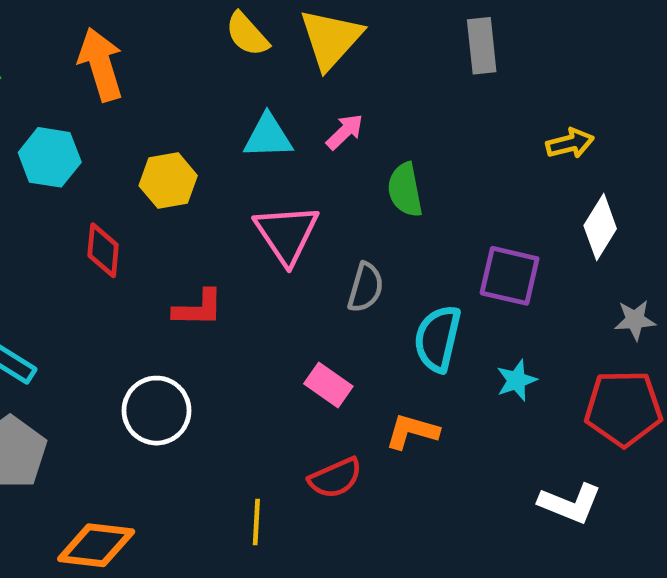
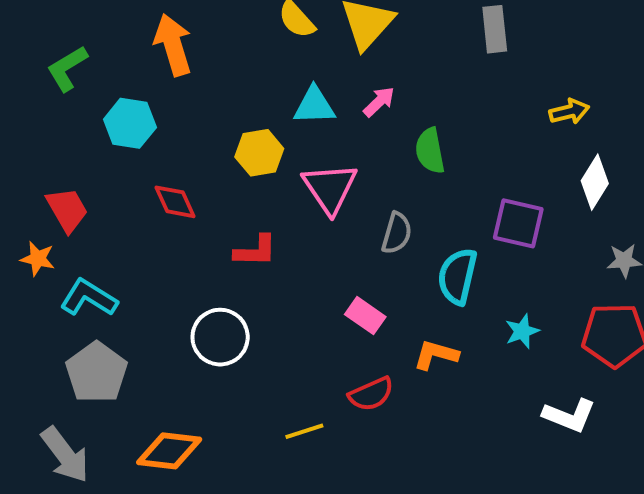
yellow hexagon: (168, 181) -> (259, 153), moved
red diamond: (103, 250) -> (175, 202), turned -30
cyan star: (517, 380) -> (522, 331), moved
yellow line: (256, 522) -> (304, 431), turned 69

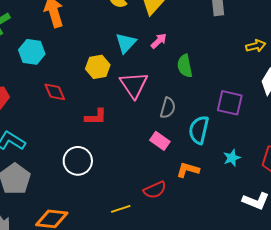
cyan triangle: (314, 106) -> (126, 43), turned -45
pink rectangle: (365, 316) -> (160, 141), moved

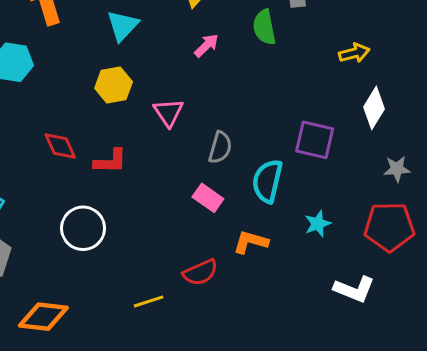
cyan triangle: (126, 43) -> (123, 26), moved
green semicircle: (185, 66) -> (264, 27), moved
pink triangle: (134, 85) -> (168, 112), size x0.7
red diamond: (55, 92) -> (60, 146), moved

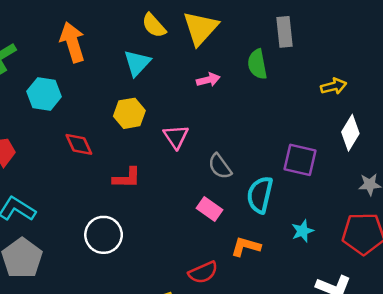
pink arrow: (206, 45) -> (208, 80), turned 30
red diamond: (60, 146) -> (79, 144), moved
gray semicircle: (220, 148) -> (220, 166), turned 128

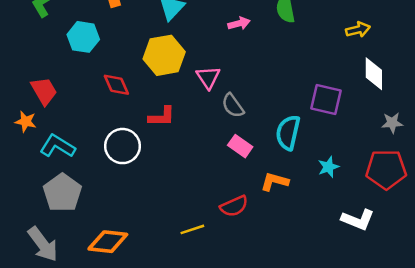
yellow hexagon: (129, 113) -> (164, 55), size x1.4
white diamond: (350, 133) -> (374, 74), turned -32
gray semicircle: (220, 166) -> (233, 106), moved
white circle: (104, 235) -> (122, 146), moved

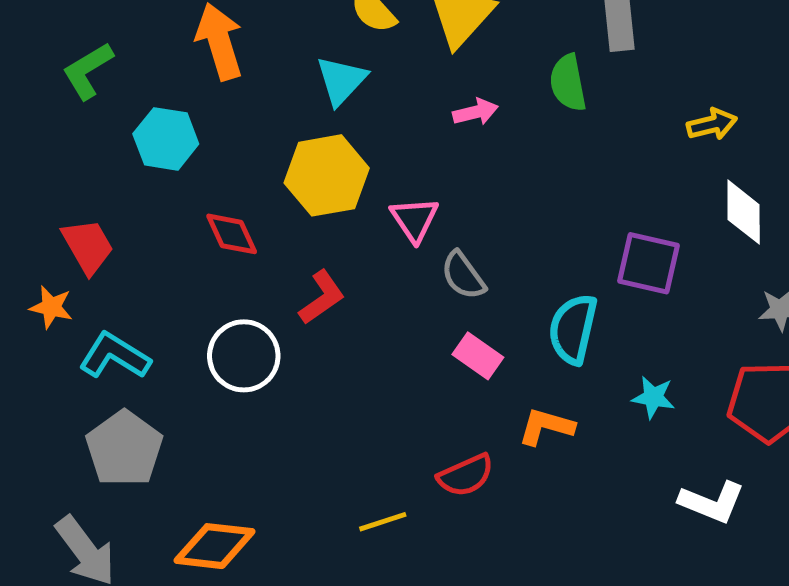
red L-shape: (162, 117) -> (322, 297), turned -36
cyan star: (328, 167) -> (653, 397), turned 30

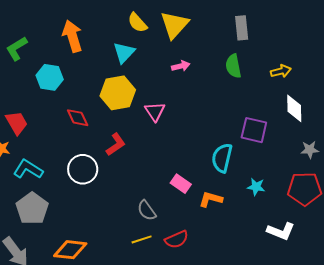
green semicircle: (568, 83) -> (233, 66), moved
gray semicircle: (463, 275) -> (147, 211), moved
pink rectangle: (478, 356) -> (181, 184), moved
red semicircle: (466, 475) -> (177, 239), moved

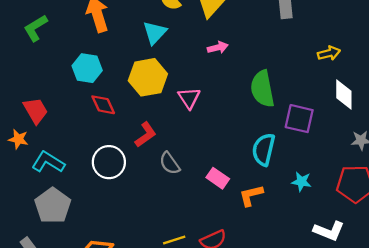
green semicircle: (233, 66) -> (262, 89), moved, size x1.4
cyan hexagon: (50, 77) -> (87, 68), moved
orange L-shape: (211, 199) -> (251, 195), turned -30
gray semicircle: (147, 211) -> (170, 163), moved

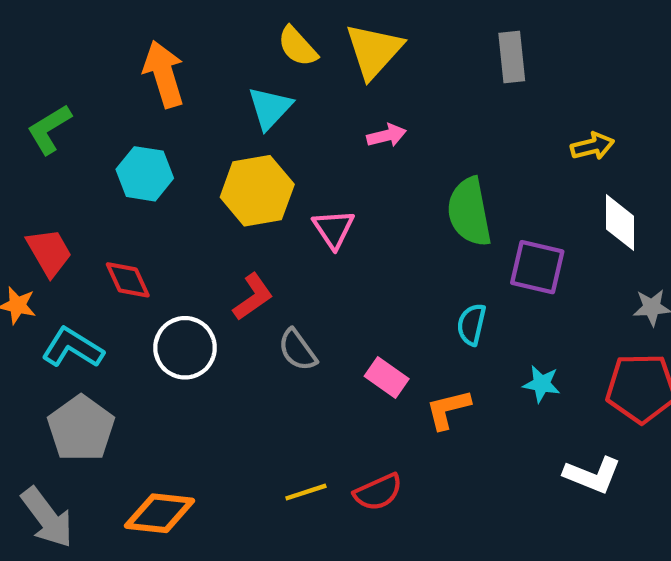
green L-shape: (36, 28) -> (49, 129), moved
red diamond: (103, 105) -> (128, 280), moved
cyan semicircle: (264, 150) -> (471, 324), size x0.7

